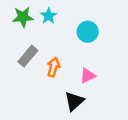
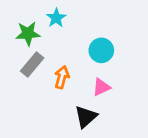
green star: (23, 17) -> (28, 33), moved
cyan circle: (88, 32) -> (101, 50), moved

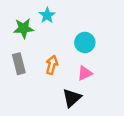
gray rectangle: (32, 64) -> (19, 64), moved, turned -54

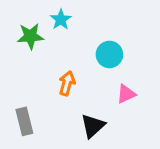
gray rectangle: (19, 64) -> (24, 121), moved
pink triangle: (85, 73) -> (126, 94), moved

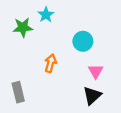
pink triangle: (126, 94) -> (96, 71), turned -35
black triangle: (93, 126) -> (92, 96), moved

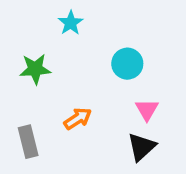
green star: (23, 27) -> (35, 69), moved
orange arrow: (51, 63) -> (78, 119), moved, turned 42

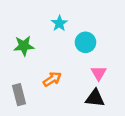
cyan star: (71, 23) -> (59, 23), moved
black triangle: (141, 147) -> (95, 98), turned 48

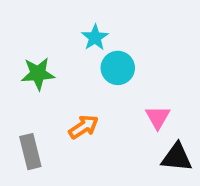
cyan circle: (85, 42) -> (118, 68), moved
black triangle: (95, 98) -> (177, 157), moved

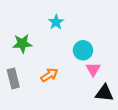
cyan circle: (118, 68) -> (83, 50), moved
gray rectangle: (30, 152) -> (13, 78), moved

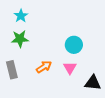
cyan star: (56, 22) -> (21, 16), moved
pink triangle: (93, 69) -> (70, 68), moved

